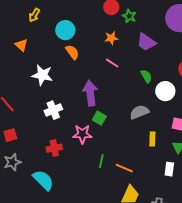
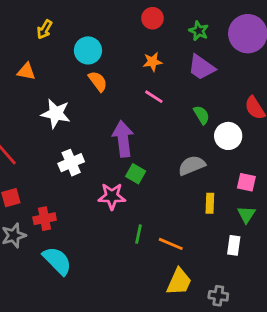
green star: (129, 16) -> (199, 31), moved
orange triangle: (21, 45) -> (26, 71), turned -32
red cross: (54, 148) -> (45, 219), moved

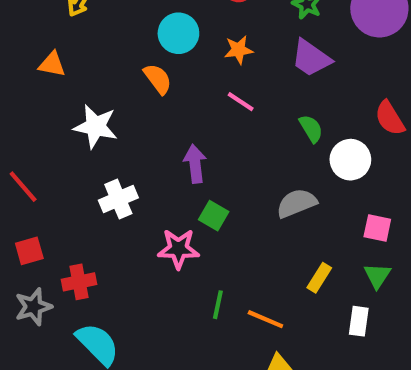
cyan circle: (88, 50) -> (178, 33), moved
purple arrow: (123, 139) -> (195, 164), size x0.7
yellow rectangle: (210, 203) -> (319, 278), moved, turned 30

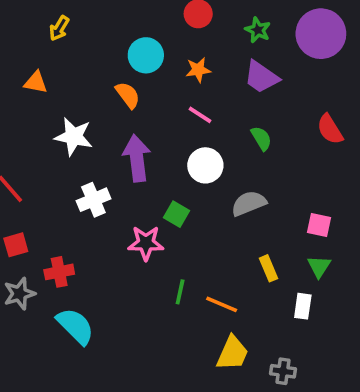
white circle: (350, 160) -> (205, 165), moved
purple arrow: (195, 164) -> (137, 158), moved, size x1.4
yellow rectangle: (319, 278) -> (269, 268), turned -55

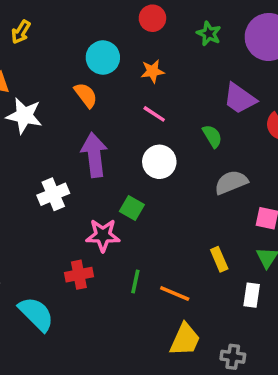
purple trapezoid: (261, 77) -> (240, 99), moved
white star: (74, 137) -> (24, 116), moved
gray semicircle: (249, 203) -> (231, 182), moved
red cross: (59, 272) -> (79, 275), moved

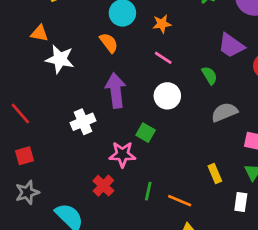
red cross: (79, 275) -> (103, 186), turned -35

